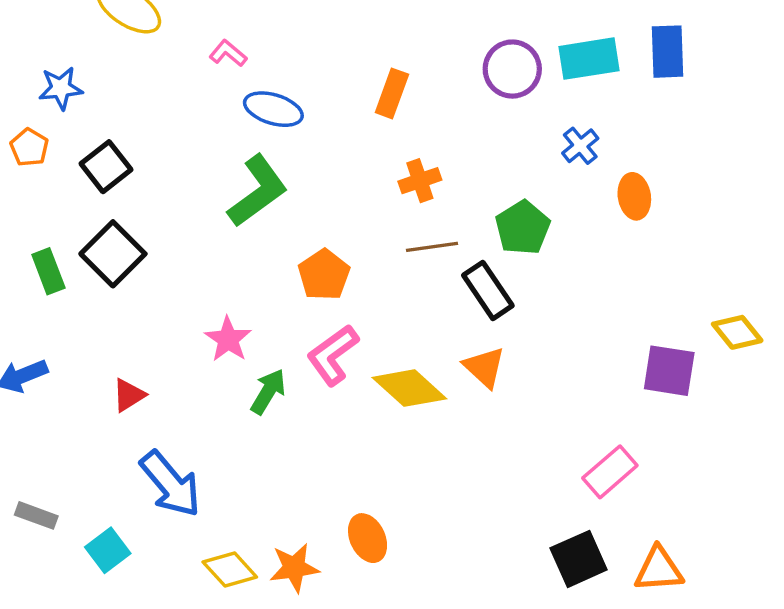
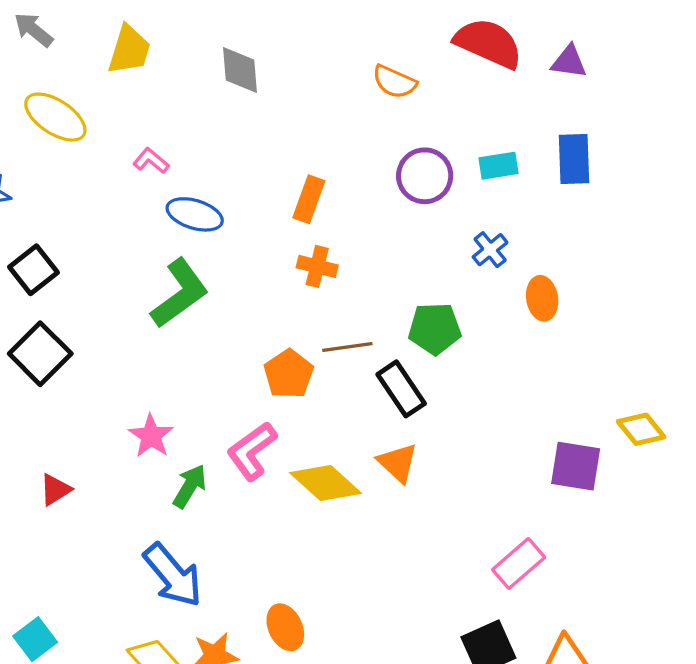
cyan rectangle: (589, 59) -> (498, 166), size x0.7
orange cross: (420, 181) -> (317, 266), moved, turned 33
green pentagon: (523, 228) -> (435, 329), turned 30
orange pentagon: (324, 275) -> (289, 374), moved
blue arrow: (170, 484) -> (173, 575), moved

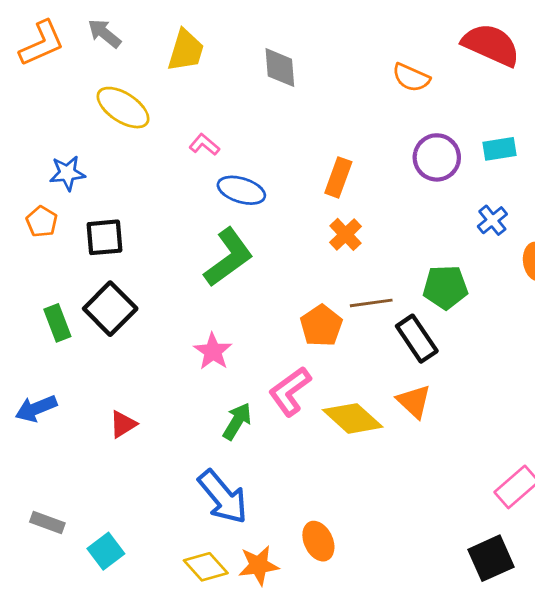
orange cross: (317, 266) -> (345, 234), turned 32
black square: (34, 270) -> (104, 237), turned 33
pink star: (151, 436) -> (213, 351), moved

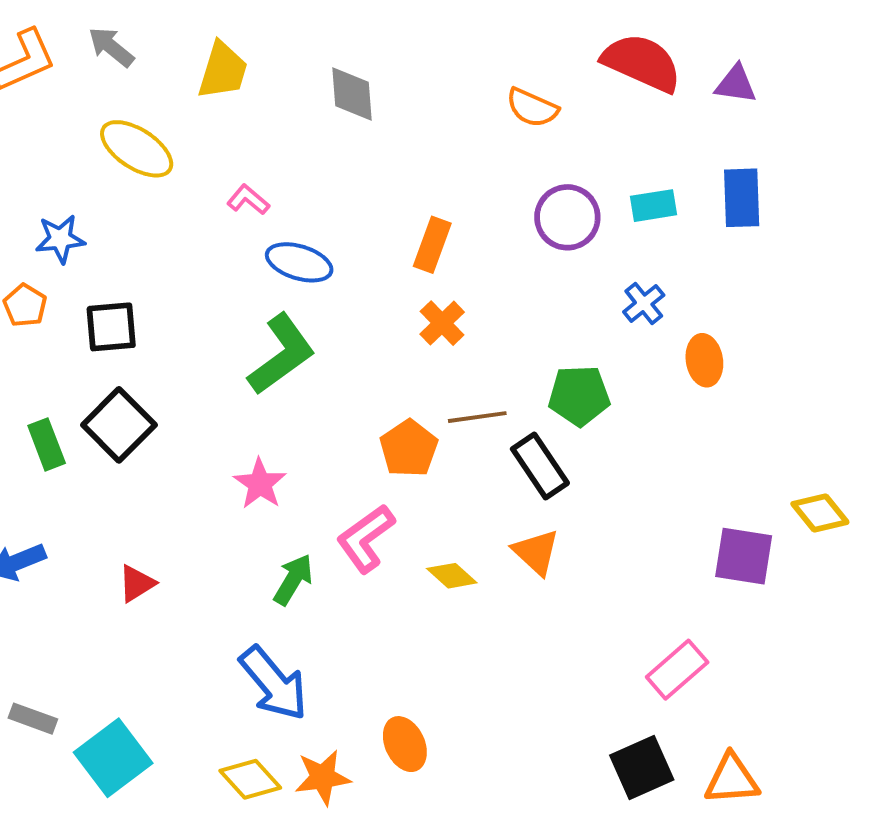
yellow diamond: (353, 418) -> (452, 576), size x0.6
cyan square: (106, 551) -> (113, 758), size x1.5

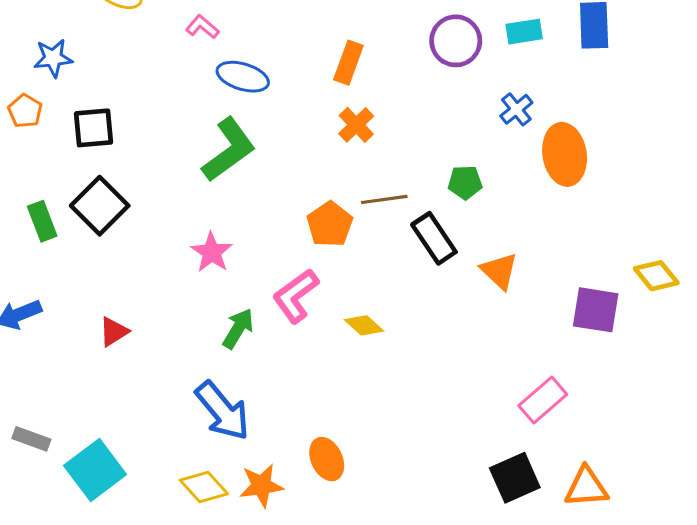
orange ellipse: (704, 360) -> (565, 154), size x1.5
green pentagon: (579, 396) -> (465, 182), size x0.7
orange triangle: (536, 552) -> (499, 271), moved

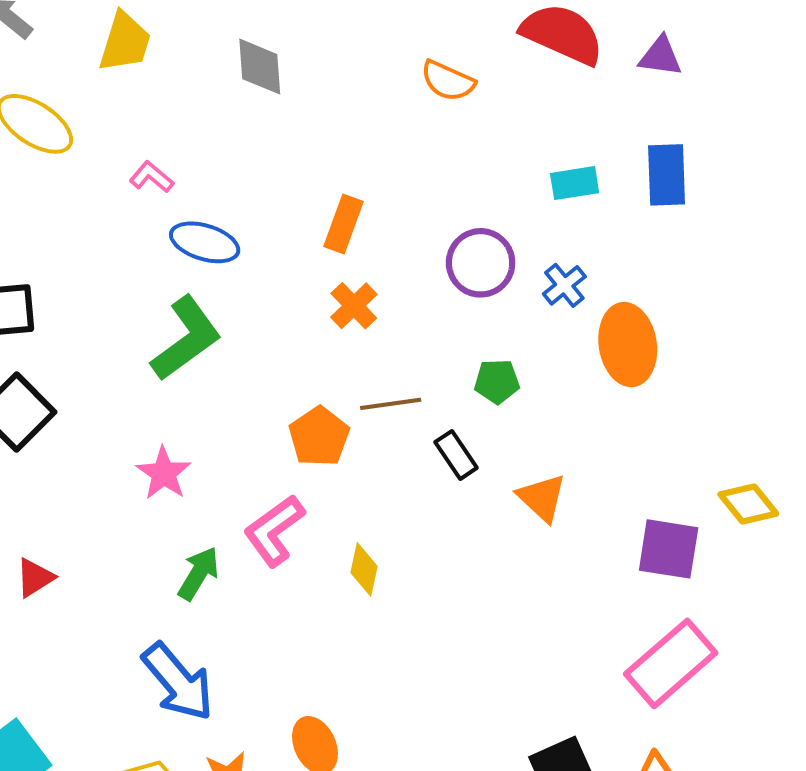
purple circle: (456, 41) -> (481, 263), moved
black rectangle: (434, 238) -> (456, 455), size x0.7
yellow diamond: (364, 325) -> (364, 569), turned 60
pink rectangle: (543, 400) -> (671, 663), moved, size x1.4

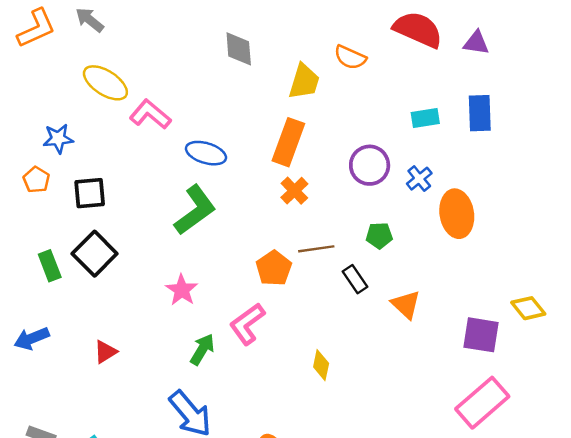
yellow trapezoid: (125, 42) -> (304, 82), moved
pink L-shape: (151, 177) -> (150, 114), moved, size x1.6
orange rectangle: (344, 224) -> (288, 142), size x1.4
yellow diamond: (364, 569) -> (321, 365), moved

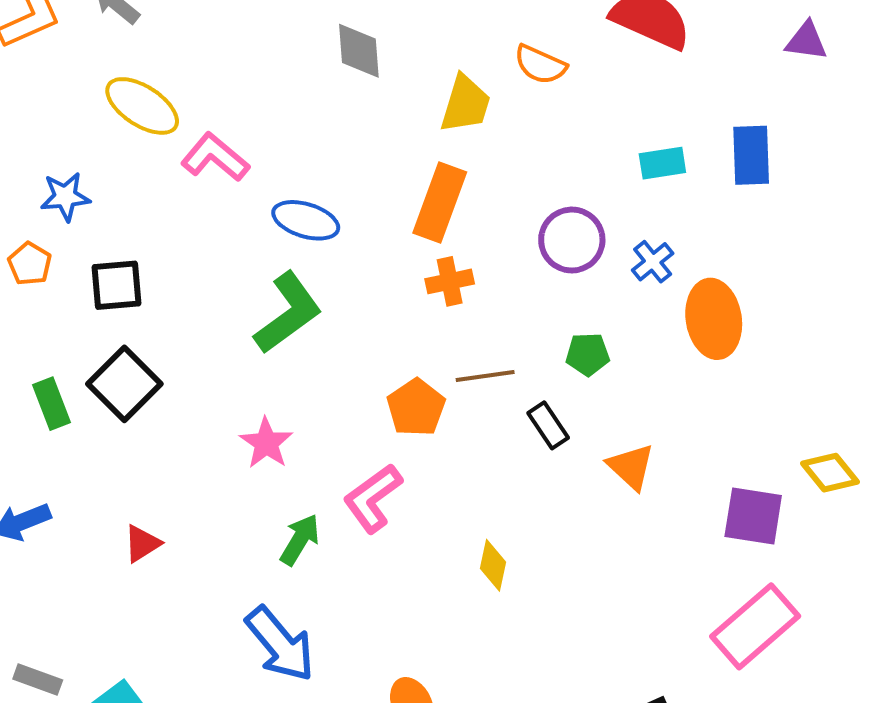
purple triangle: (476, 43) -> (806, 41), moved
orange cross: (294, 191) -> (450, 281), turned 32

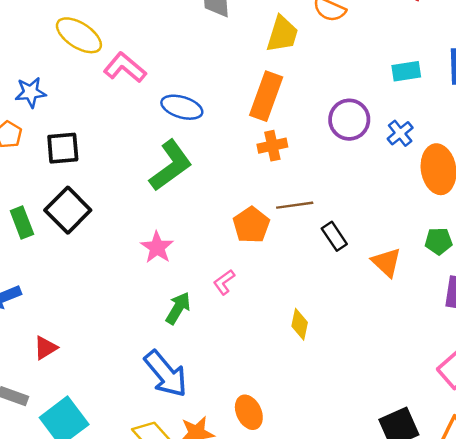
green pentagon: (588, 354) -> (439, 241), moved
pink L-shape: (373, 498) -> (224, 282), size x0.6
red triangle: (142, 544) -> (45, 348), moved

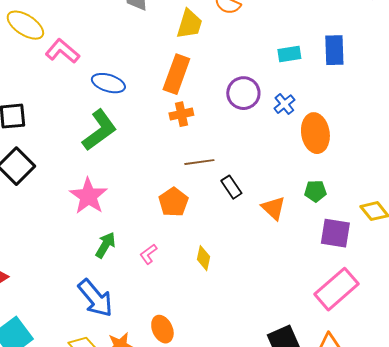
orange pentagon: (251, 225) -> (173, 202), moved
pink star: (157, 247) -> (88, 196), size x1.4
pink L-shape: (224, 282) -> (148, 254), moved

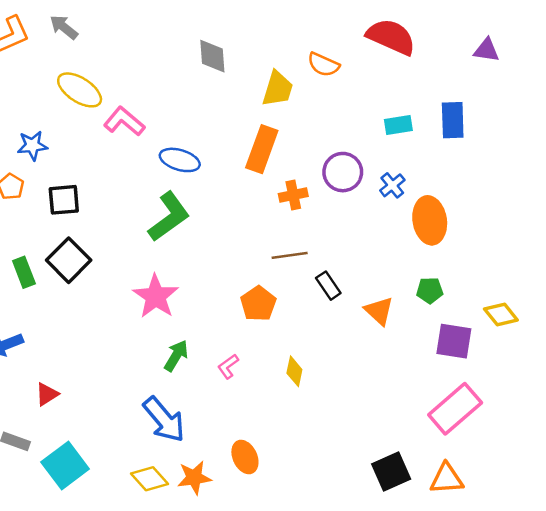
orange cross: (181, 114) -> (293, 195), moved

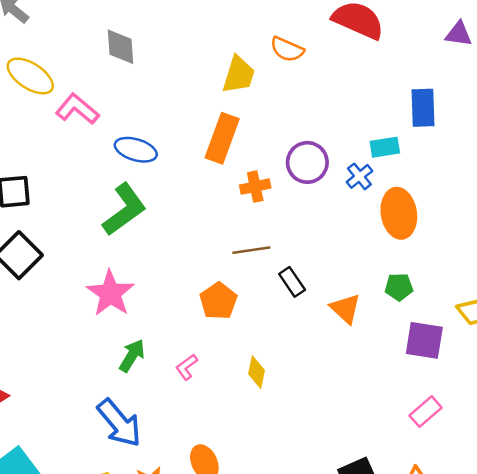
gray diamond: (212, 56) -> (121, 47), moved
cyan rectangle: (398, 125) -> (385, 147), moved
pink rectangle: (455, 409) -> (426, 412), size x0.6

